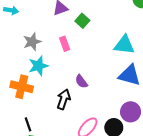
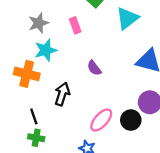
cyan triangle: (124, 45) -> (127, 18), moved, turned -45
black arrow: (64, 99) -> (62, 94), moved

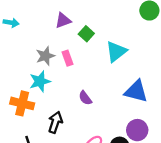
gray star: (39, 23) -> (45, 56), moved

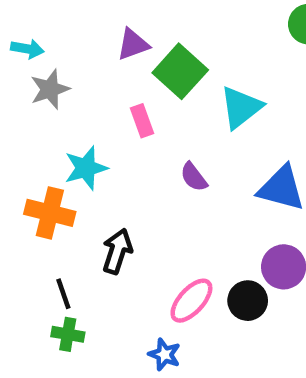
green square: (86, 34) -> (180, 71), size x1.6
gray star: (45, 56) -> (50, 89), moved
purple semicircle: (85, 98) -> (194, 177), moved

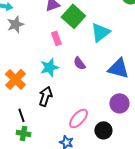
cyan star: (86, 168) -> (49, 67), moved
orange cross: (50, 213) -> (15, 79), turned 30
black circle: (248, 301) -> (103, 130), moved

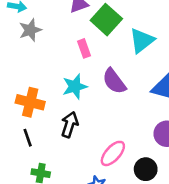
purple semicircle: (79, 63) -> (114, 81), size x1.5
orange cross: (15, 79) -> (30, 102), turned -30
black line: (21, 115) -> (28, 138), moved

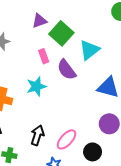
purple semicircle: (114, 81) -> (67, 70), moved
black arrow: (70, 125) -> (37, 135), moved

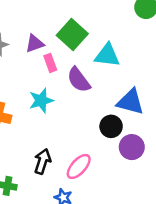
purple triangle: (39, 21) -> (35, 44), moved
cyan triangle: (89, 50) -> (107, 55), turned 45
black circle: (93, 152) -> (111, 126), moved

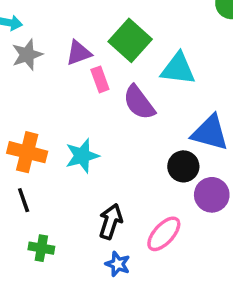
cyan star: (41, 100) -> (82, 156), moved
black arrow: (42, 161) -> (111, 221), moved
pink ellipse: (79, 166) -> (164, 234), moved

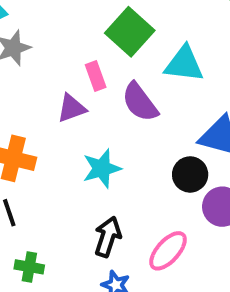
purple triangle: (79, 53) -> (72, 108), moved
cyan star: (82, 156) -> (102, 168), moved

